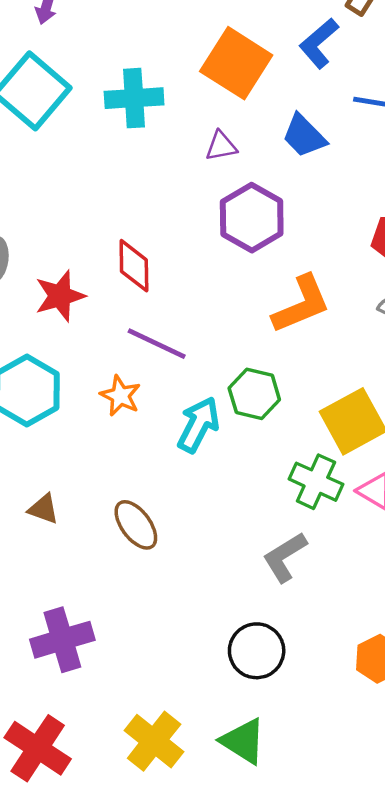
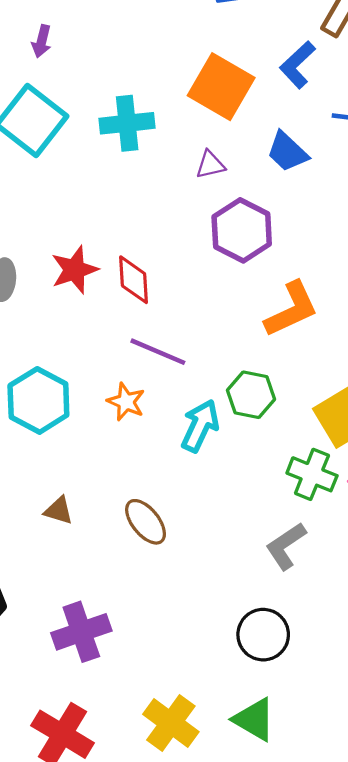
red star: (60, 296) -> (75, 270), moved

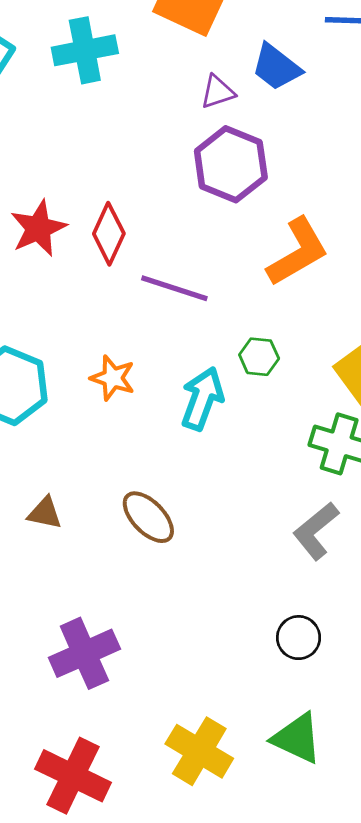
purple triangle: (210, 165) -> (218, 92), moved
red diamond: (134, 280) -> (109, 234), turned 33
purple line: (158, 352) -> (174, 288), moved
green hexagon: (251, 395) -> (259, 357), size x0.7
black circle: (263, 635) -> (299, 638), size x0.7

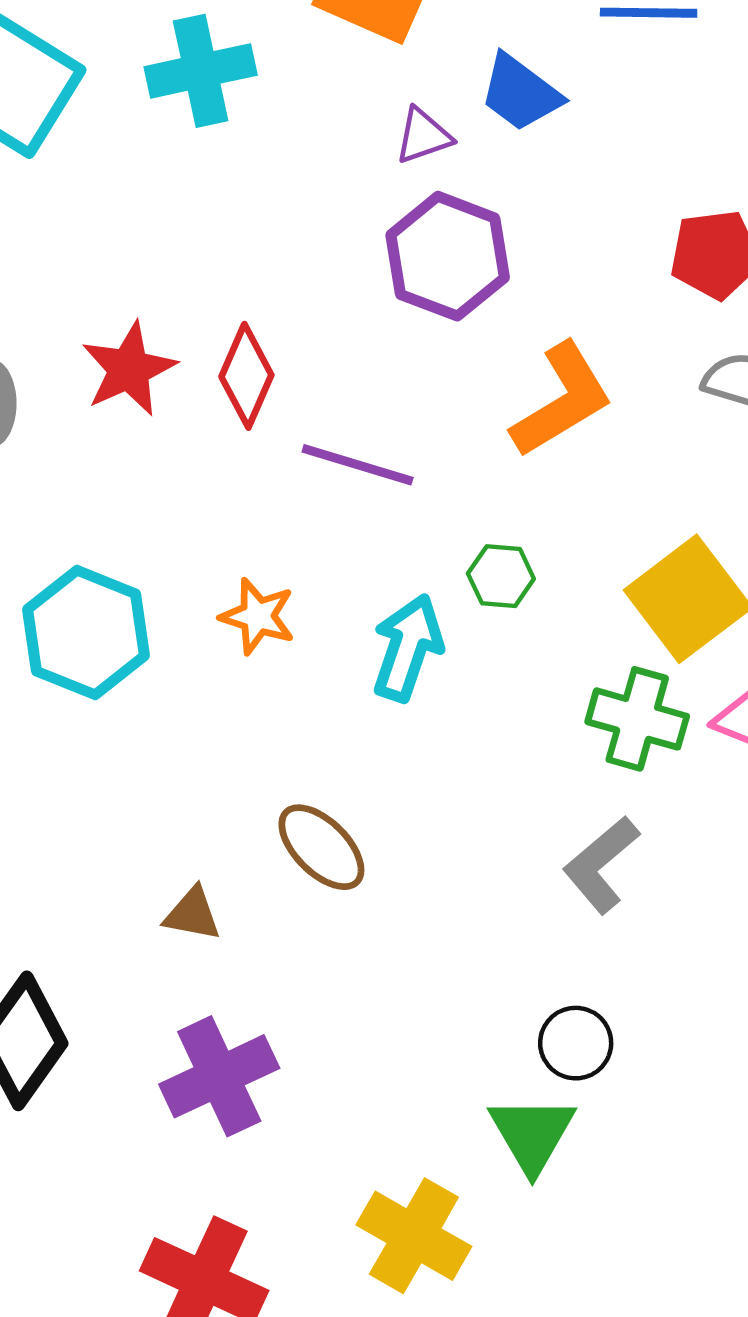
brown triangle: (45, 513) -> (192, 914), moved
green triangle: (297, 738) -> (532, 1134), moved, turned 36

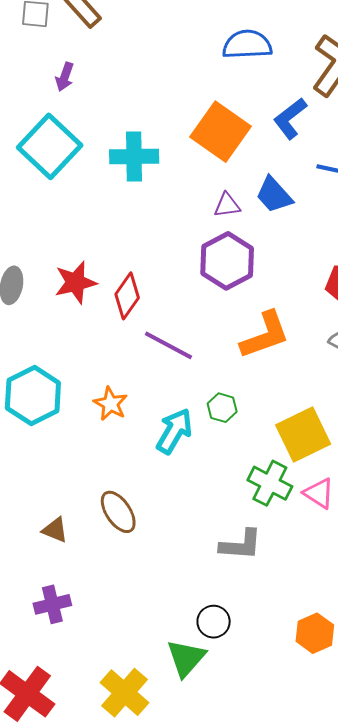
gray L-shape: (601, 865) -> (241, 545), turned -147
purple cross: (219, 1076) -> (52, 604), size x0.7

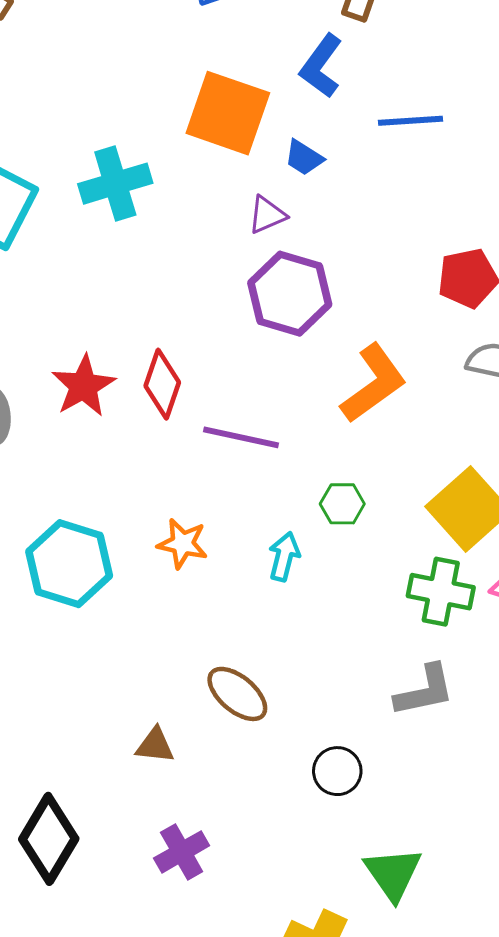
blue trapezoid: (274, 195) -> (304, 158), moved, size x0.7
cyan arrow: (174, 431) -> (284, 557), size x0.7
black circle: (214, 622) -> (337, 771), moved

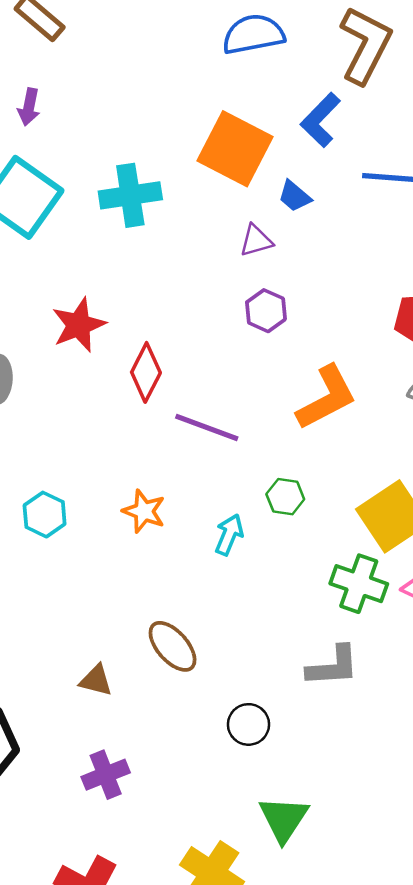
purple hexagon: (290, 294) -> (266, 311), size x0.6
red star: (83, 386) -> (79, 325), moved
cyan hexagon: (69, 564) -> (45, 515), size x0.6

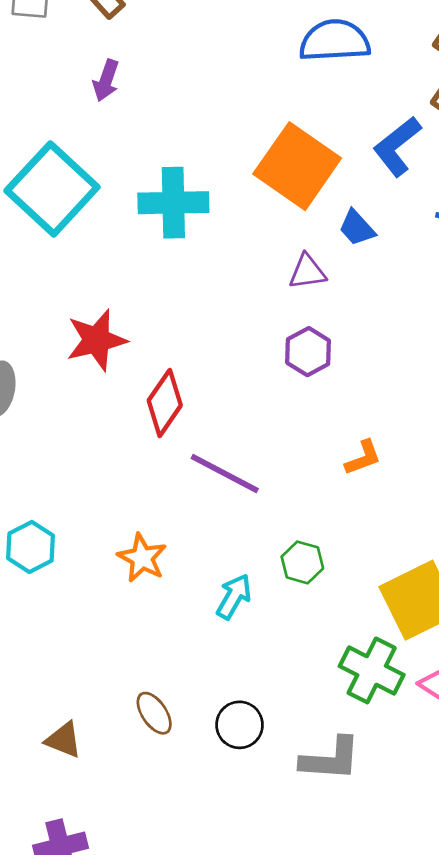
purple arrow: (29, 107) -> (106, 80), moved
orange L-shape: (327, 398) -> (363, 458), size x0.5
brown ellipse: (173, 646) -> (154, 713), size x0.7
black circle: (248, 724) -> (240, 725), moved

